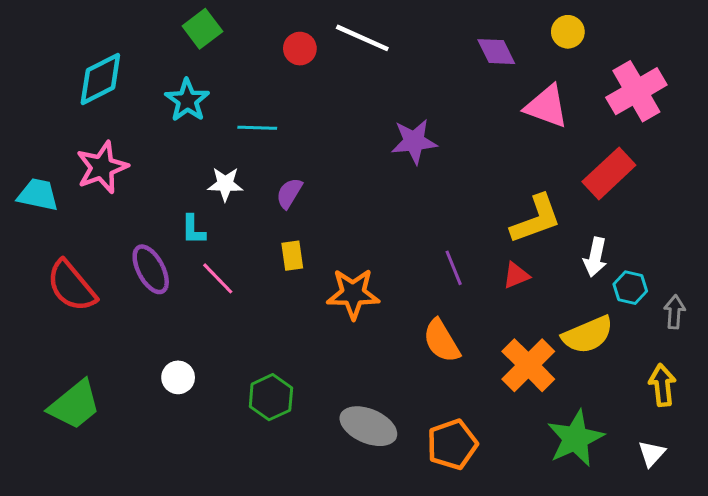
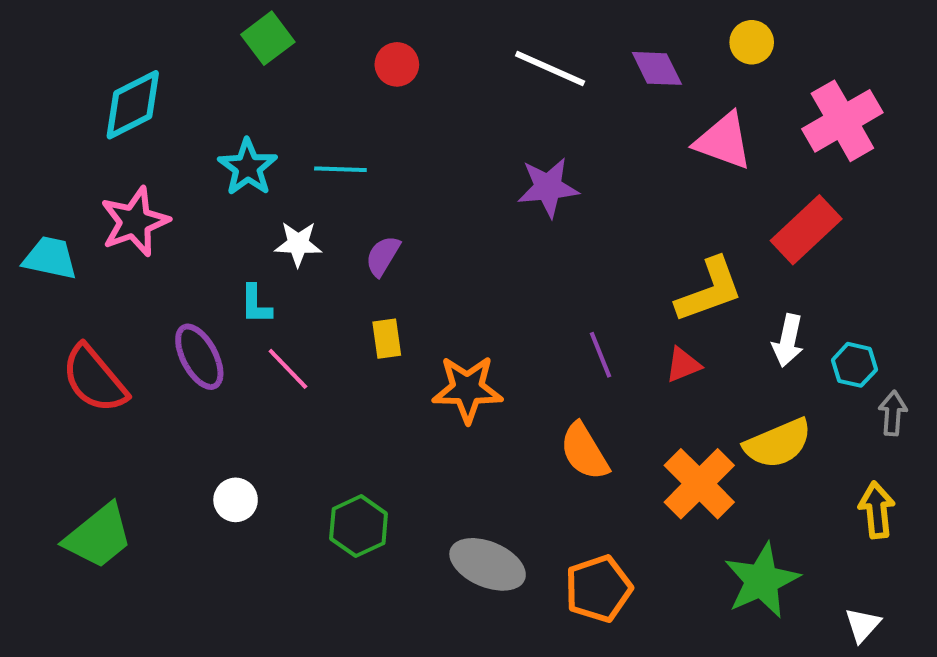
white line: (362, 38) -> (550, 68), moved
cyan star: (187, 100) -> (248, 167), moved
cyan hexagon: (630, 288) -> (854, 365), moved
white triangle: (652, 454) -> (863, 625), moved

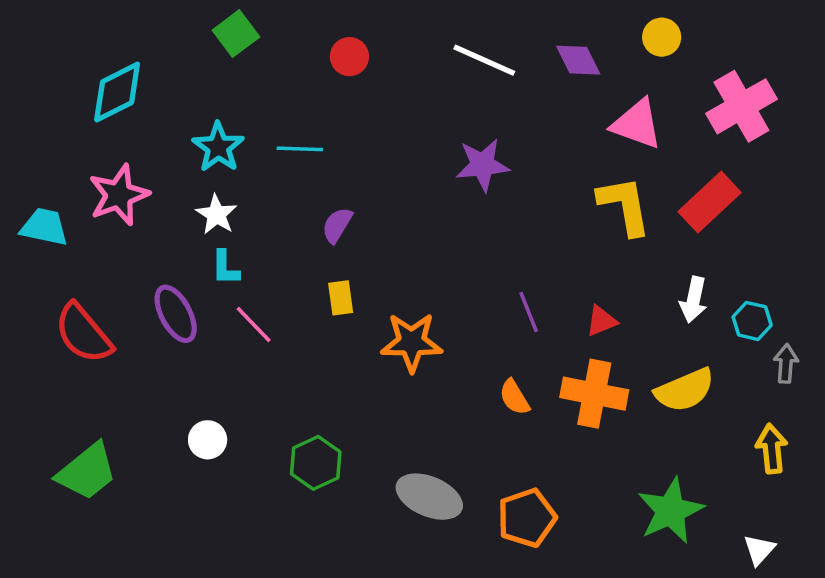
white star: (298, 244) -> (216, 214), moved, turned 30
yellow L-shape: (709, 290) -> (624, 206), moved, turned -80
orange semicircle: (584, 451) -> (514, 397), size x0.7
orange cross: (699, 484) -> (594, 394), moved, turned -34

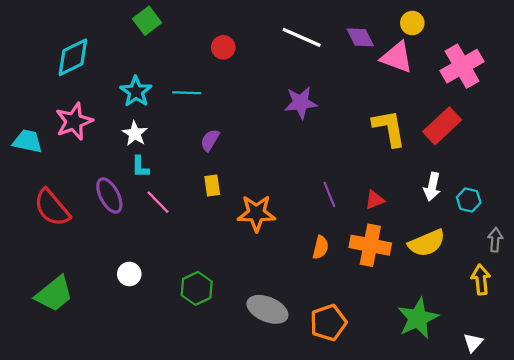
red circle: (349, 57) -> (223, 47), moved
pink triangle: (637, 124) -> (397, 57), moved
gray arrow: (786, 364) -> (495, 240), moved
orange semicircle: (514, 397) -> (321, 247), turned -135

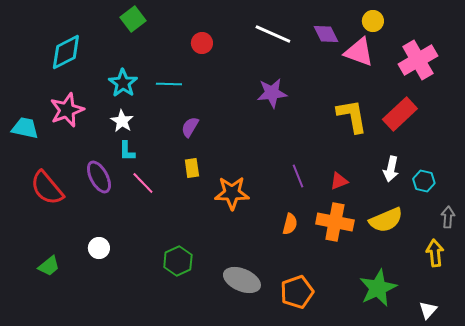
white circle: (129, 274) -> (99, 248), moved
green trapezoid: (54, 294) -> (49, 266), size x0.6

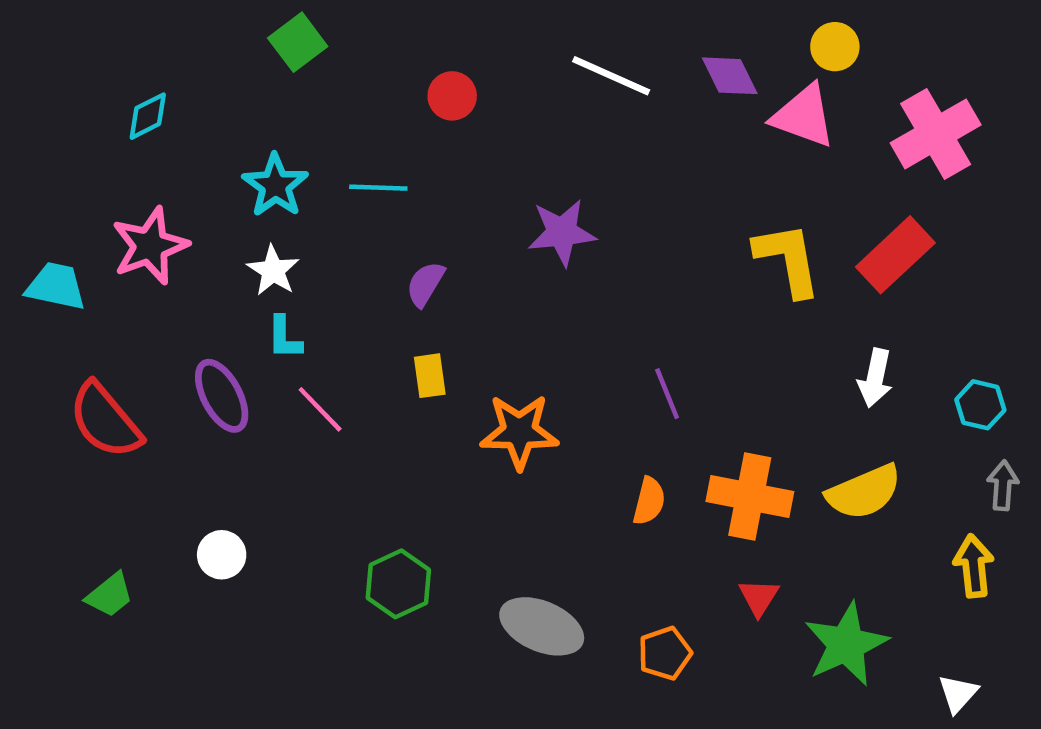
cyan diamond: (66, 52) -> (148, 116), size x0.6
purple star: (272, 93) -> (562, 232), moved
red triangle: (339, 181) -> (759, 597), moved, turned -36
cyan hexagon: (424, 181) -> (980, 405), moved
orange pentagon: (297, 292) -> (665, 653), size x0.7

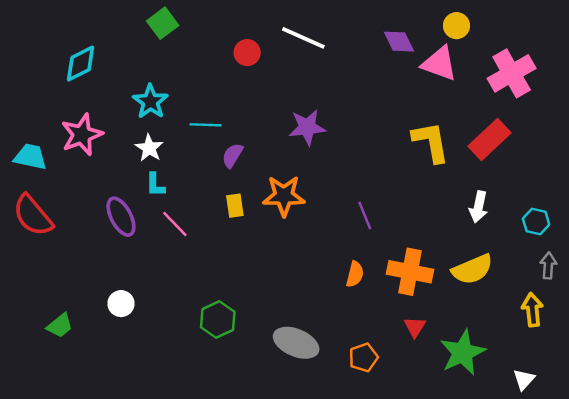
white line: (611, 76) -> (303, 38), moved
cyan diamond: (148, 116) -> (81, 64), size x1.4
cyan line: (378, 188) -> (205, 125), moved
red semicircle: (105, 420) -> (33, 215), moved
orange star: (519, 432) -> (284, 196), moved

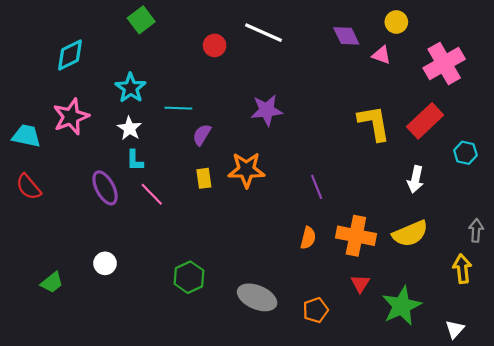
pink triangle: (439, 64) -> (381, 55), size x0.6
red semicircle: (33, 215) -> (28, 187), size x0.7
cyan hexagon: (536, 222) -> (465, 153), moved

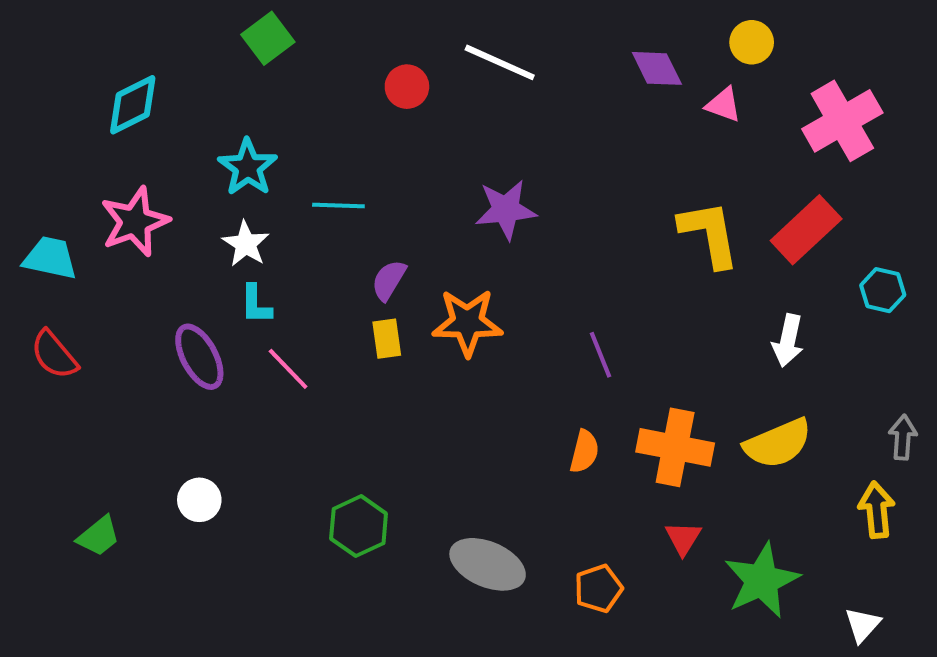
purple semicircle: (202, 135) -> (389, 280), moved

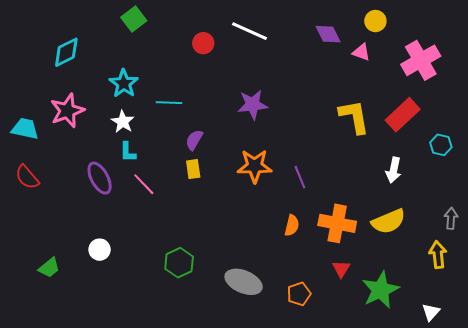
orange star: (467, 322) -> (255, 166), moved

